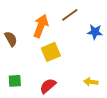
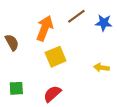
blue star: (95, 32) -> (104, 23), moved
yellow arrow: (91, 82) -> (101, 68), moved

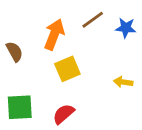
green square: (16, 88) -> (20, 107), size x1.5

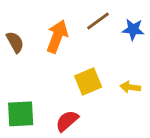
brown semicircle: (14, 52) -> (15, 42), moved
yellow square: (67, 69) -> (88, 82), moved

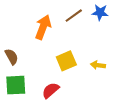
blue star: (133, 29) -> (100, 12), moved
brown semicircle: (15, 42) -> (12, 57), moved

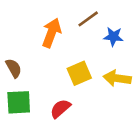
blue star: (100, 12) -> (113, 37), moved
yellow arrow: (98, 65) -> (117, 78), size x1.5

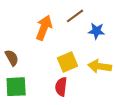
red semicircle: (60, 109) -> (61, 87), moved, turned -42

